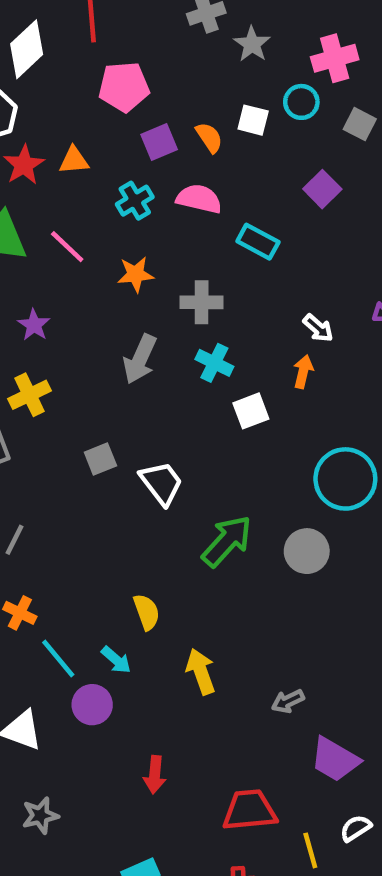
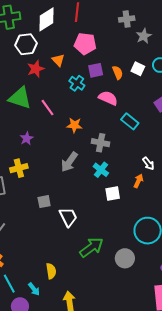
orange triangle: (74, 160) -> (58, 60), moved, turned 40
cyan cross: (135, 201) -> (77, 83), moved, turned -35

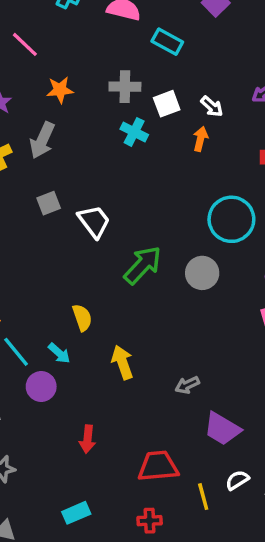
orange star: (74, 125) -> (60, 90), moved
gray arrow: (69, 162) -> (42, 140), moved
white square: (113, 193) -> (167, 104), moved

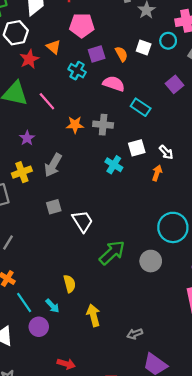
gray cross: (125, 87) -> (103, 125), moved
orange star: (60, 90) -> (75, 125), moved
red arrow: (87, 439) -> (66, 364), turned -84

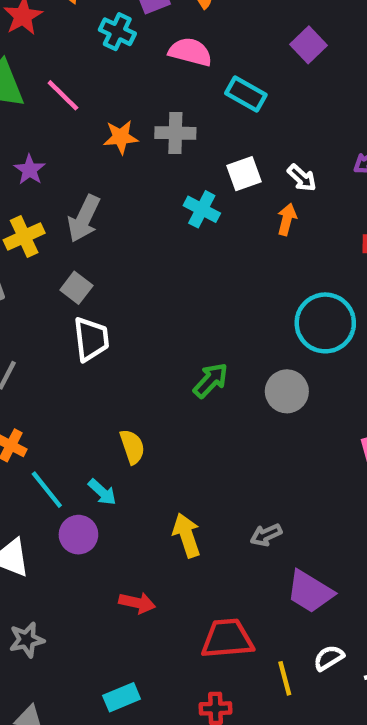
gray square: (54, 207) -> (76, 288), moved, turned -32
white trapezoid: (83, 221) -> (91, 339), moved, turned 30
green arrow: (112, 253) -> (211, 380), size x0.7
yellow arrow: (93, 315) -> (187, 535), moved

